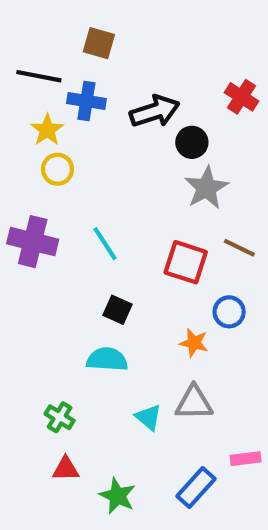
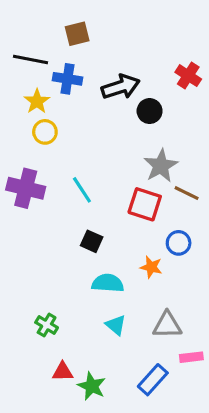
brown square: (99, 43) -> (77, 34), turned -30
gray star: (206, 188) -> (161, 166), moved
cyan semicircle: (107, 359) -> (108, 283), moved
gray triangle: (194, 403) -> (167, 325), moved
red triangle: (66, 469) -> (63, 372), moved

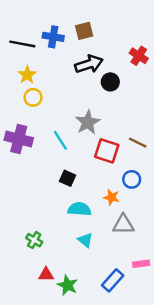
brown square: (77, 34) -> (84, 31), moved
blue cross: (67, 79) -> (53, 37), moved
gray star: (161, 166) -> (88, 122), moved
gray triangle: (167, 325) -> (123, 225), moved

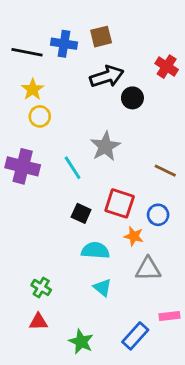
red square: (107, 151) -> (120, 203), moved
red triangle: (46, 275) -> (38, 322), moved

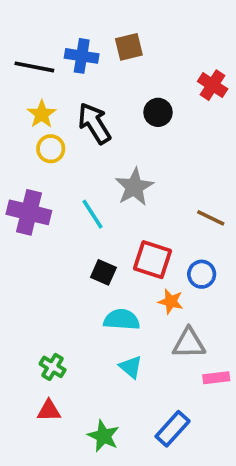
black arrow: (107, 77) -> (94, 123), moved, turned -104
black circle: (132, 98) -> (158, 112), moved
pink rectangle: (169, 316) -> (216, 378), moved

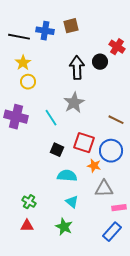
black circle: (158, 112) -> (100, 62), moved
black arrow: (94, 123) -> (77, 68), moved, turned 30
blue circle: (202, 274) -> (111, 151), size x1.5
blue rectangle: (173, 429) -> (112, 232), moved
green star: (103, 436) -> (64, 227), moved

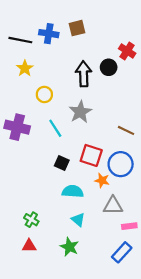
yellow circle: (28, 82) -> (44, 94), moved

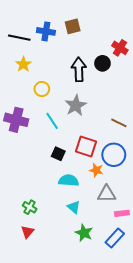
red triangle: (29, 246) -> (27, 232), turned -48
green star: (69, 247) -> (84, 233), moved

